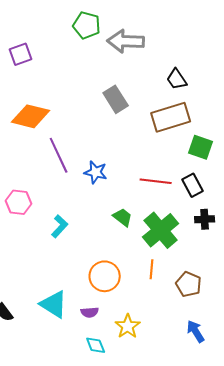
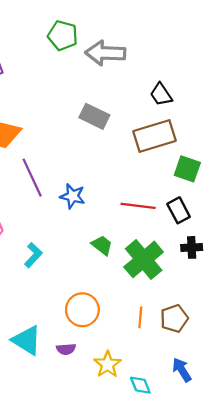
gray rectangle: (116, 99) -> (94, 116), turned -32
orange line: (152, 269) -> (140, 317), moved
brown pentagon: (189, 284) -> (174, 318), turned 30
cyan diamond: (96, 345) -> (140, 385), moved

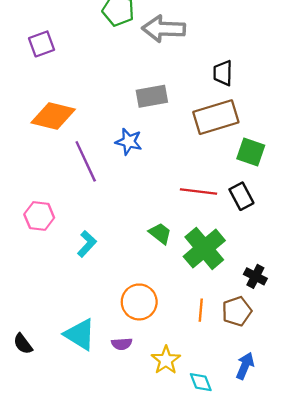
black trapezoid: (161, 95) -> (223, 73), turned 35
gray rectangle: (94, 116) -> (152, 96), turned -36
blue star: (73, 196) -> (129, 142), moved
black cross: (192, 247) -> (255, 276), moved, turned 30
blue arrow: (182, 370) -> (245, 366), turned 55

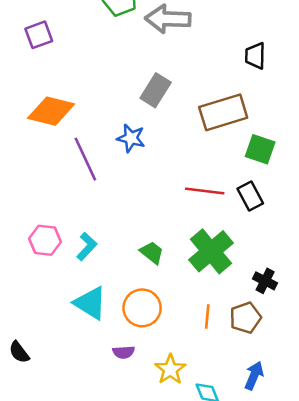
black trapezoid: (223, 73) -> (255, 56), moved
gray rectangle: (152, 96) -> (156, 90), turned -48
pink hexagon: (39, 216) -> (45, 240), moved
green trapezoid: (160, 233) -> (152, 253), moved
cyan triangle: (80, 335) -> (90, 303), moved

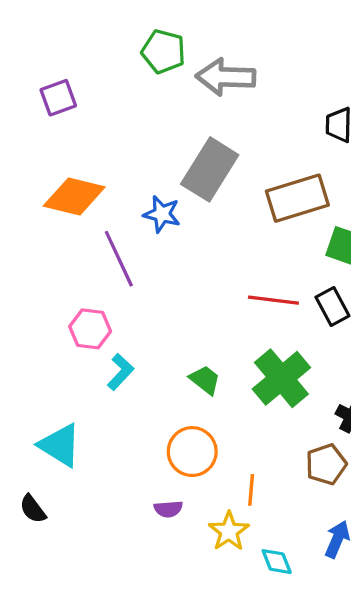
gray rectangle: (156, 90) -> (210, 169), size x1.4
blue star: (131, 138) -> (162, 214), moved
pink hexagon: (45, 240) -> (90, 329), moved
cyan triangle: (90, 303) -> (60, 445), moved
orange line: (207, 317) -> (251, 490), moved

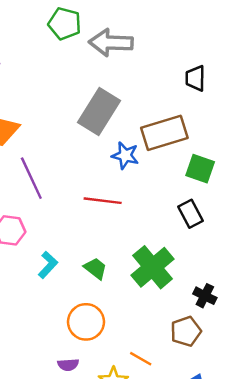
blue star: (162, 214) -> (125, 156), moved
red line: (273, 300) -> (103, 201), moved
cyan L-shape: (120, 372) -> (48, 265), moved
orange line: (251, 490) -> (141, 359), moved, turned -65

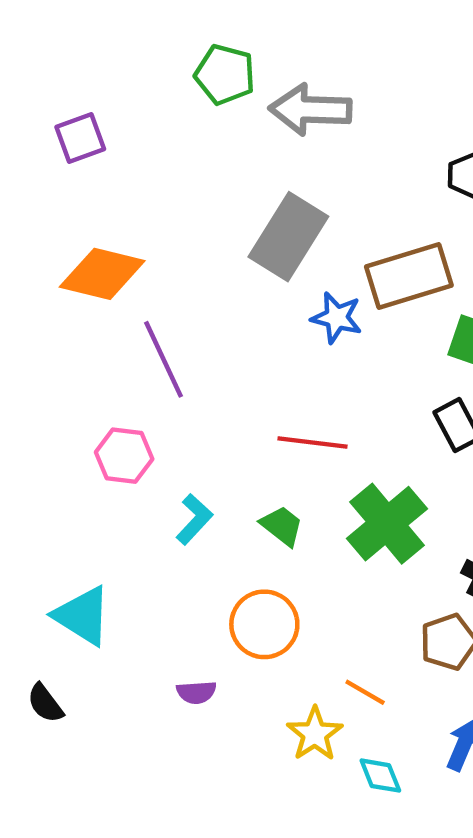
red line: (103, 201) -> (313, 443), moved
purple semicircle: (68, 365) -> (196, 692), moved

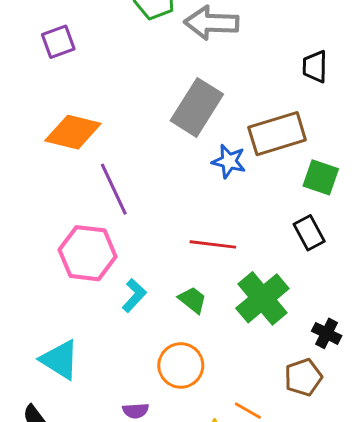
pink hexagon: (124, 456) -> (87, 253), size x1.5

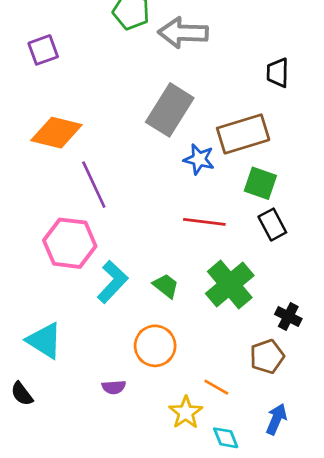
green square: (321, 177) -> (260, 183), moved
red line: (213, 244) -> (204, 222), moved
cyan L-shape: (134, 295) -> (112, 282), size x1.4

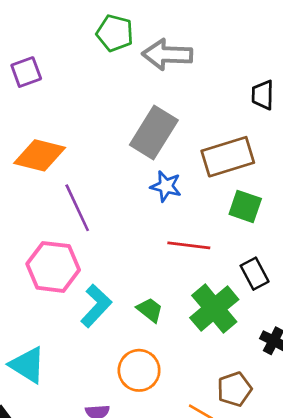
blue star: (199, 159) -> (166, 186), moved
black rectangle: (272, 225) -> (255, 274), moved
brown pentagon: (267, 356) -> (234, 389), moved

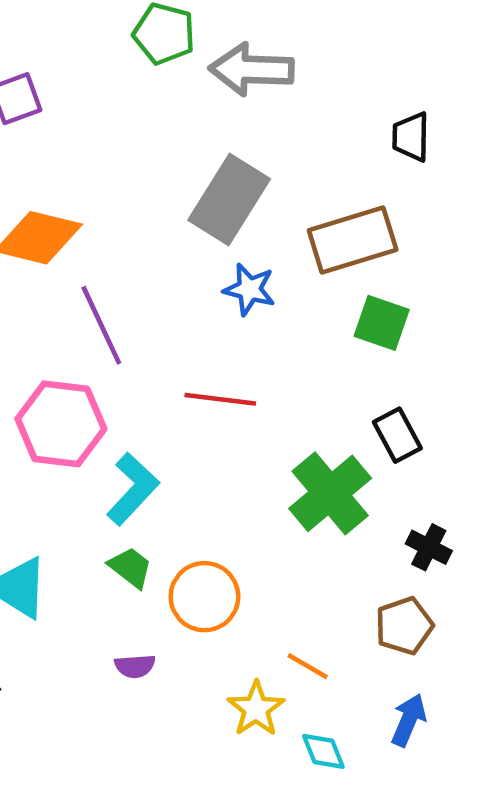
red line: (189, 245) -> (220, 399), moved
green trapezoid: (150, 310) -> (130, 567), moved
brown pentagon: (234, 389) -> (404, 626), moved

